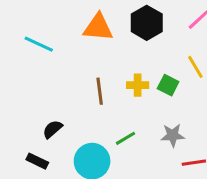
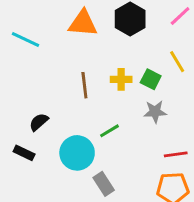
gray star: (173, 135) -> (155, 112), moved

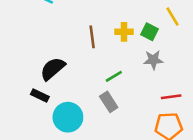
black semicircle: (39, 122) -> (53, 69), size x1.5
cyan circle: (77, 153) -> (68, 117), moved
gray rectangle: (104, 184) -> (109, 102), moved

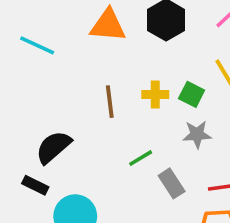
gray rectangle: (109, 102) -> (172, 183), moved

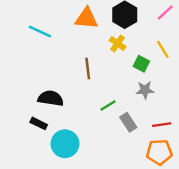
yellow cross: (155, 94) -> (118, 43), moved, turned 35
black semicircle: (53, 147) -> (51, 98), turned 50

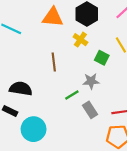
gray star: (145, 90) -> (91, 81), moved

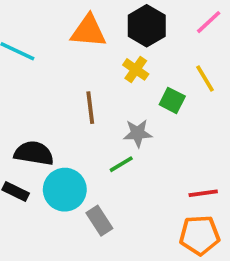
gray star: (91, 81) -> (138, 133), moved
gray rectangle: (90, 110) -> (99, 221), moved
cyan circle: (34, 129) -> (65, 190), moved

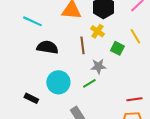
brown line: (90, 108) -> (82, 45), moved
black semicircle: (34, 153) -> (47, 47), moved
cyan circle: (65, 190) -> (58, 82), moved

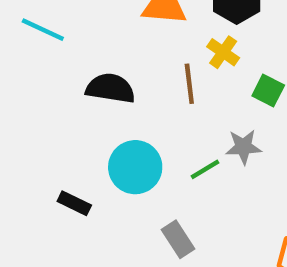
cyan line: (32, 21) -> (43, 30), moved
gray star: (98, 66) -> (243, 147), moved

